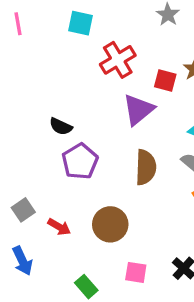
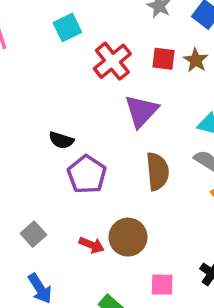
cyan square: (80, 23) -> (67, 27), turned -30
red square: (165, 80) -> (164, 59), moved
red arrow: (59, 227) -> (92, 245), moved

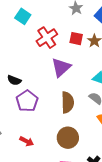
cyan square: (67, 27) -> (23, 16), turned -35
brown circle: (128, 237) -> (68, 138), moved

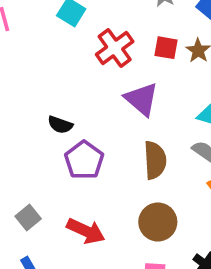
purple triangle: (61, 67) -> (142, 99), turned -35
red arrow: (27, 141) -> (86, 231), size x1.5

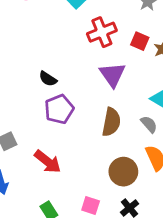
brown circle: (158, 222) -> (123, 172), moved

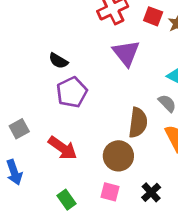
brown semicircle: (111, 122) -> (138, 123), moved
brown circle: (123, 172) -> (118, 156), moved

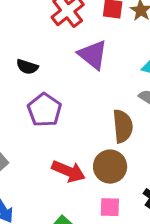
black semicircle: (58, 61) -> (27, 67), moved
red arrow: (62, 148) -> (69, 171), moved

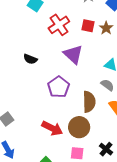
purple pentagon: (45, 110) -> (58, 87), moved

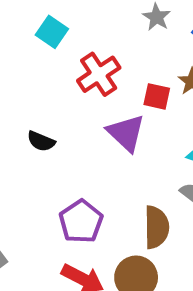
red square: (88, 26) -> (157, 96), moved
purple pentagon: (58, 87) -> (81, 221), moved

